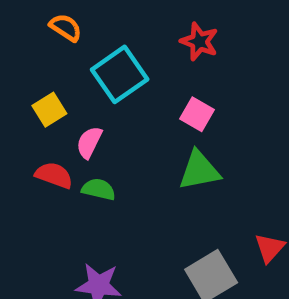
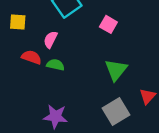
yellow square: (49, 110) -> (18, 22), moved, turned 36
green triangle: (199, 171) -> (116, 70), moved, turned -40

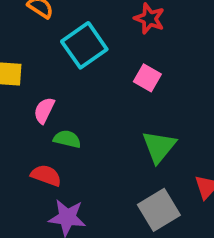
pink semicircle: (50, 40) -> (44, 110), moved
red semicircle: (32, 57) -> (46, 175), moved

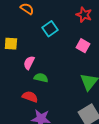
cyan square: (84, 45) -> (50, 29), size x0.7

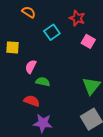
red star: (84, 15) -> (77, 18), moved
pink square: (83, 46) -> (88, 41), moved

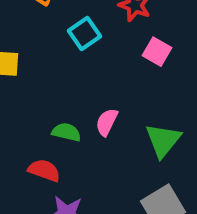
pink semicircle: (31, 67) -> (107, 122), moved

